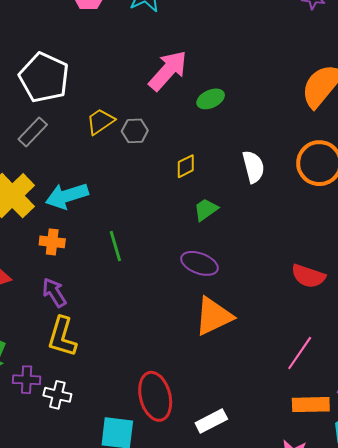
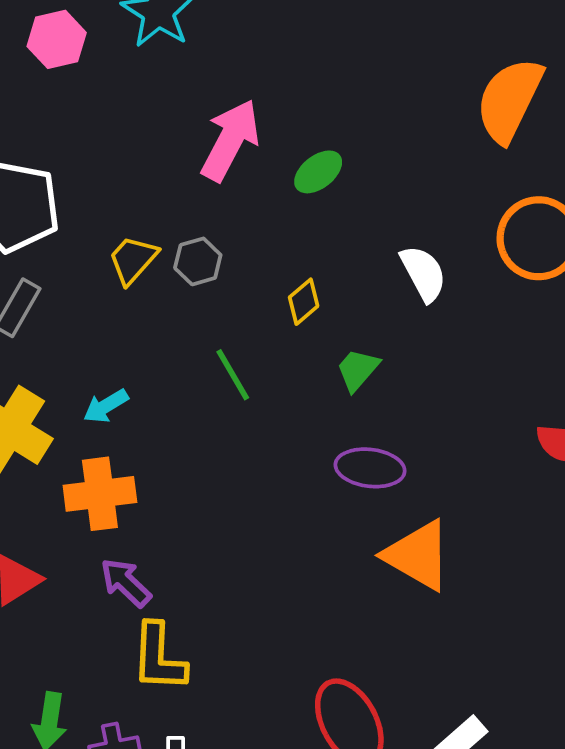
cyan arrow: (67, 196) -> (106, 406), size x0.6
orange cross: (52, 242) -> (100, 494), size x1.5
green line: (115, 246) -> (233, 375), moved
orange triangle: (213, 316) -> (418, 555), turned -51

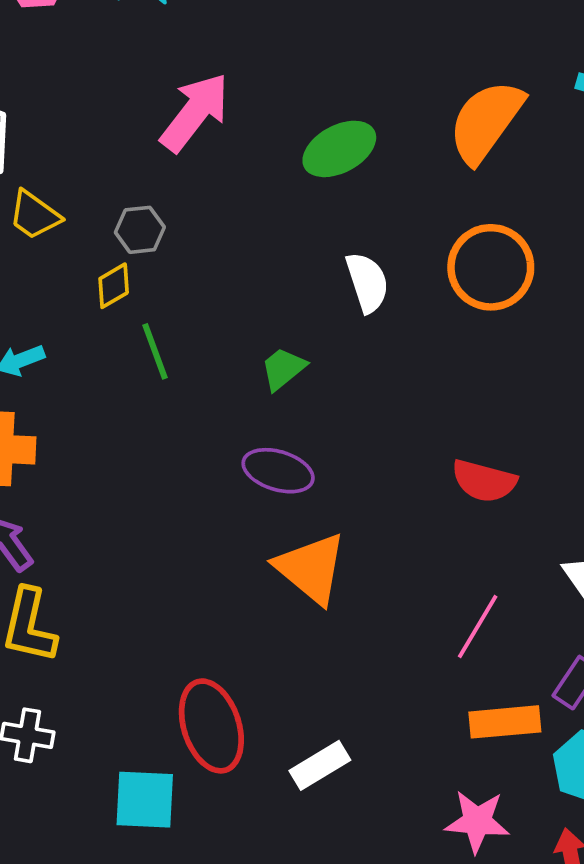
green ellipse: (318, 172) -> (339, 149), moved, size x1.4
yellow trapezoid: (133, 260) -> (34, 215), moved, turned -106
yellow diamond: (304, 302) -> (114, 286), moved

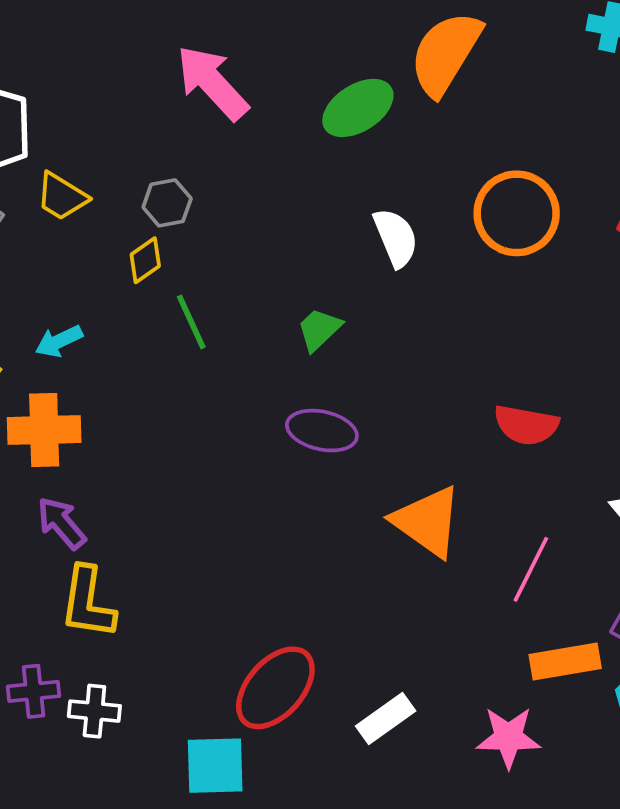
pink arrow: (195, 112) -> (212, 83), turned -76
orange semicircle: (486, 121) -> (446, 53), moved
orange triangle: (311, 568) -> (427, 521), moved
red ellipse: (211, 726) -> (275, 688), turned 64
pink star: (477, 821) -> (508, 737), moved

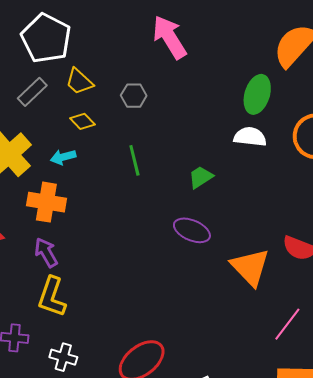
green ellipse: (358, 108) -> (257, 94), moved, turned -51
white semicircle: (396, 238) -> (250, 137), turned -72
yellow diamond: (145, 260) -> (82, 121), moved, turned 70
orange triangle: (427, 521) -> (250, 267), moved
white cross: (94, 711) -> (63, 357), moved

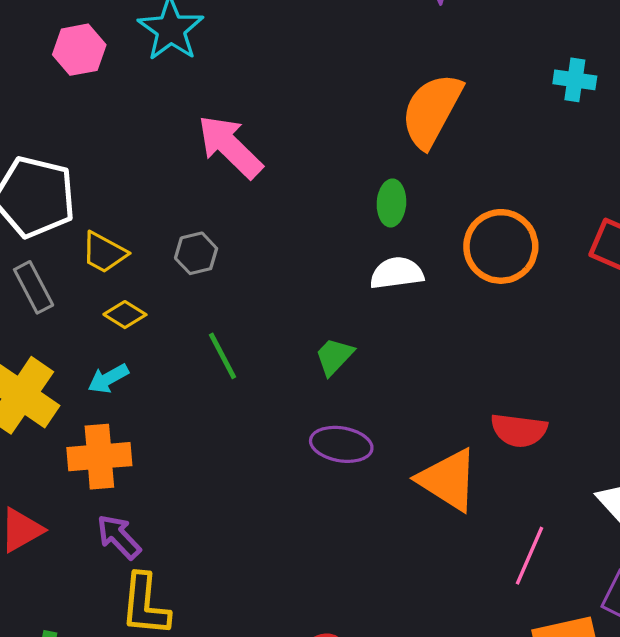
gray rectangle: (32, 92) -> (34, 287), turned -60
green ellipse: (257, 94) -> (391, 203), size x0.7

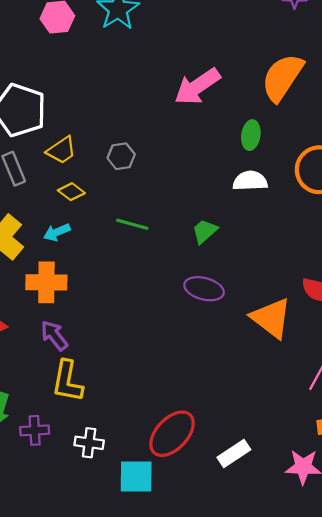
pink arrow: (230, 147) -> (197, 86), moved, turned -84
yellow trapezoid: (104, 253) -> (61, 150), turned -68
green line: (223, 356) -> (132, 224), turned -52

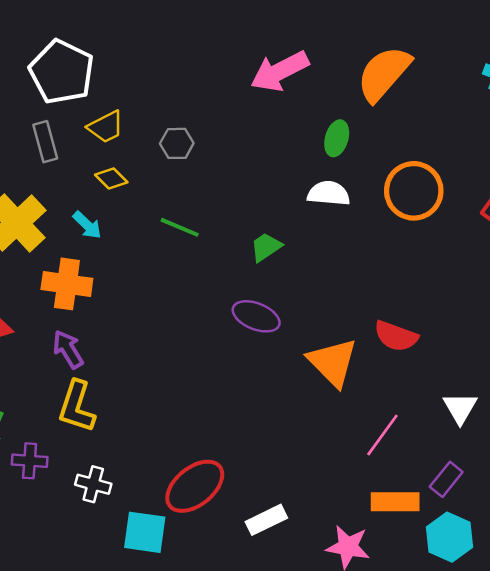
cyan arrow: (57, 232) -> (87, 225), turned -120

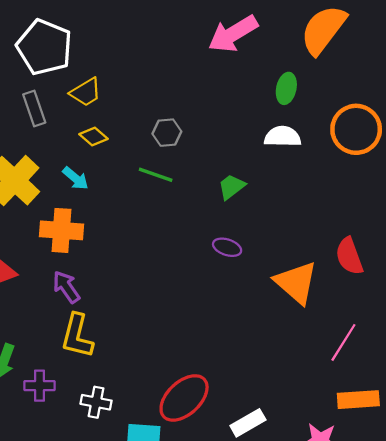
gray hexagon: (177, 143) -> (167, 133), moved
purple ellipse: (256, 316) -> (227, 247), size x0.7
red semicircle: (396, 336) -> (349, 256), turned 54

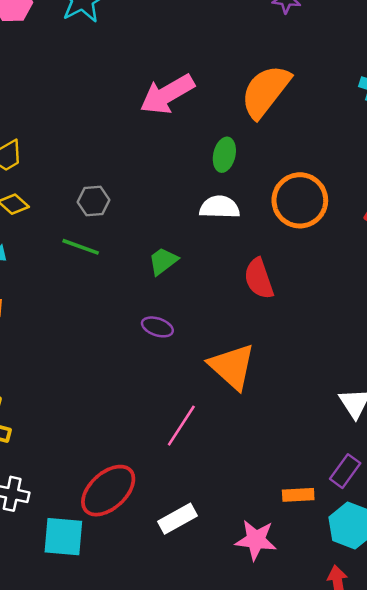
red semicircle: (349, 256) -> (259, 279), moved
pink line: (343, 342) -> (181, 426), moved
orange rectangle: (358, 400) -> (298, 495), size x0.7

